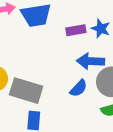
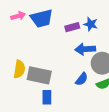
blue semicircle: (79, 88) -> (82, 79), moved

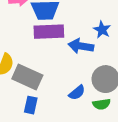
purple rectangle: (72, 27) -> (49, 32), moved, size x1.6
blue arrow: (85, 49) -> (81, 46), moved

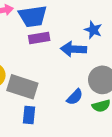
purple rectangle: (49, 32) -> (39, 38), size x0.7

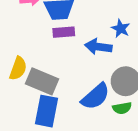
blue semicircle: (75, 97) -> (95, 96), size x1.6
blue rectangle: (29, 115) -> (46, 111), size x1.6

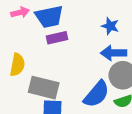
blue arrow: (98, 47) -> (114, 53), moved
yellow semicircle: (18, 68) -> (17, 65), moved

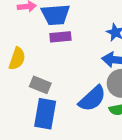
gray rectangle: (44, 88) -> (40, 85), size x0.7

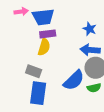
yellow semicircle: (17, 59) -> (44, 47), moved

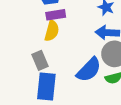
gray rectangle: (34, 71) -> (40, 60), turned 49

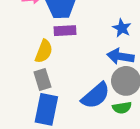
yellow semicircle: (52, 31) -> (44, 51), moved

